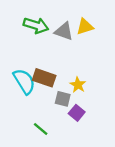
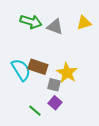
yellow triangle: (85, 27) -> (84, 23), moved
yellow star: (78, 85) -> (67, 73), size x1.5
purple square: (77, 113) -> (55, 103), moved

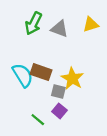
green arrow: (31, 22) -> (33, 23), turned 100

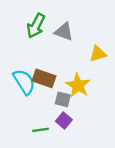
yellow triangle: (91, 24) -> (98, 54), moved
green line: (38, 120) -> (41, 130), turned -48

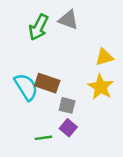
gray triangle: (64, 32) -> (68, 20), moved
yellow star: (78, 85) -> (101, 87), moved

